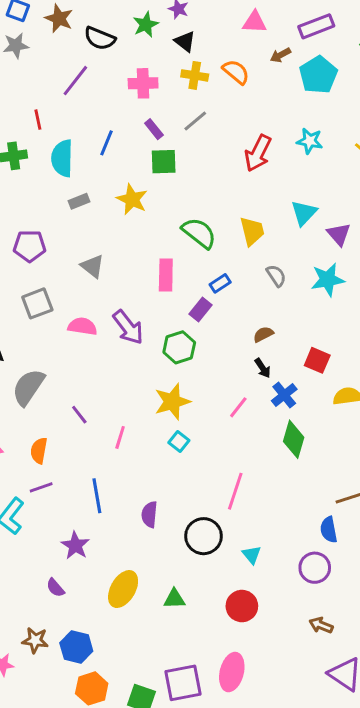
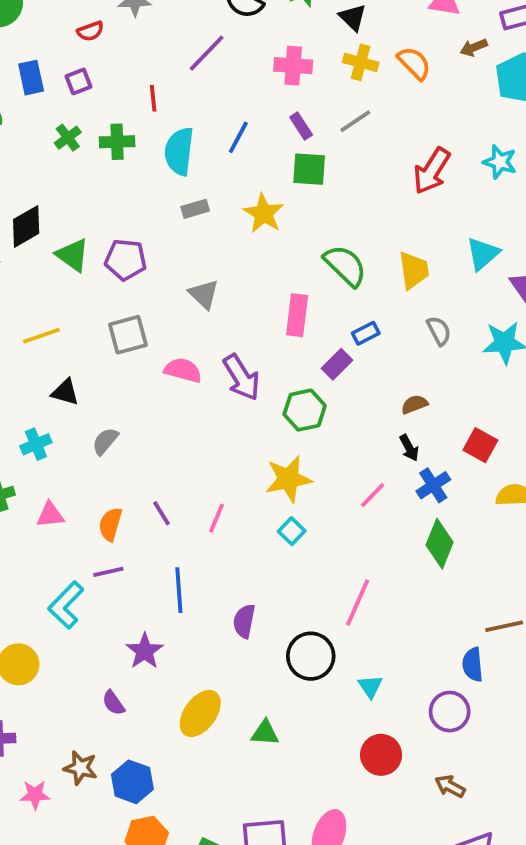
gray semicircle: (28, 387) -> (105, 441), size x0.6
purple line: (79, 415) -> (162, 513), moved
red circle: (242, 606) -> (381, 755), moved

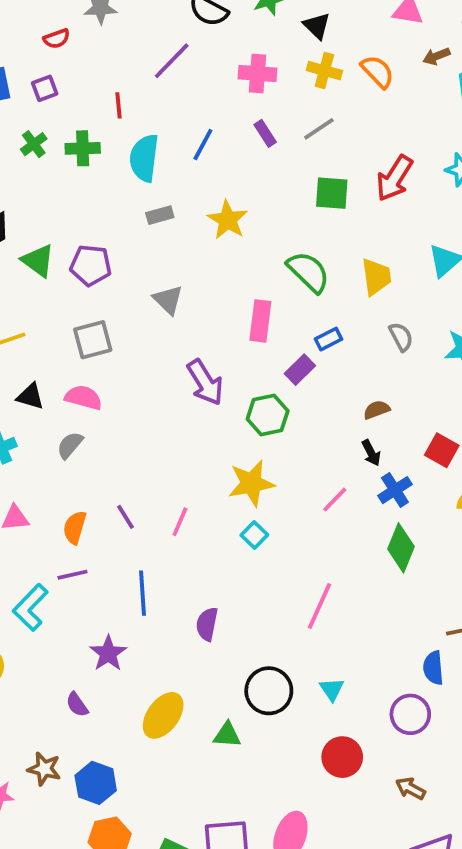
green square: (309, 169) -> (332, 193), moved
pink semicircle: (183, 370) -> (84, 397), moved
black circle: (311, 656) -> (269, 691), moved

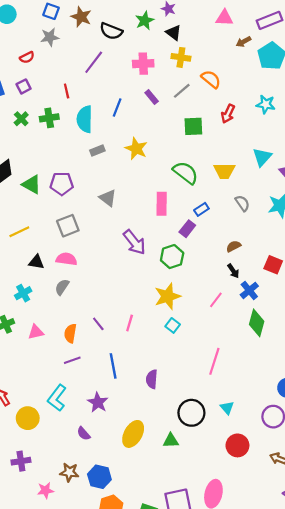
orange semicircle: (377, 72) -> (211, 79), moved
red arrow: (394, 178) -> (228, 114), size x0.7
yellow trapezoid: (376, 277) -> (224, 171), turned 105
cyan L-shape: (30, 607) -> (57, 398), moved

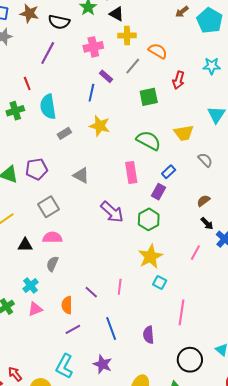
blue line: (117, 108) -> (91, 93), moved
cyan cross: (23, 293) -> (30, 285), moved
pink line: (214, 361) -> (181, 312), moved

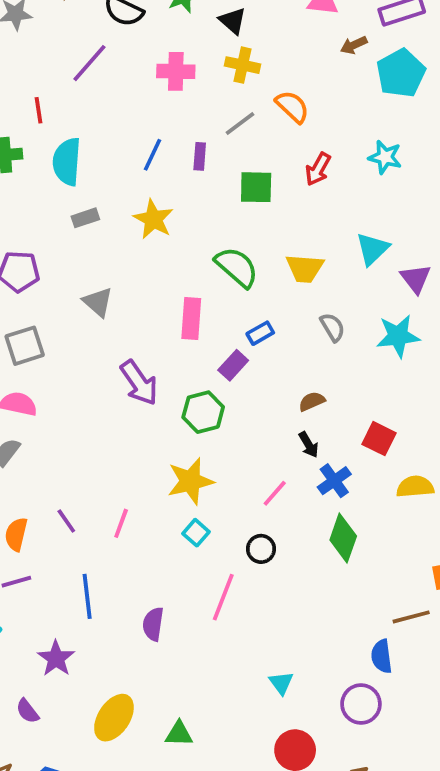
purple rectangle: (106, 76) -> (200, 156), moved, turned 40
black circle: (190, 360) -> (261, 549), moved, size x0.6

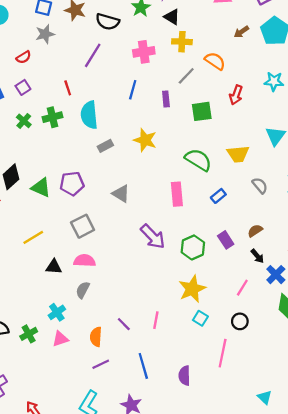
brown arrow: (354, 45) -> (241, 32), moved
blue line: (153, 155) -> (133, 90), moved
purple rectangle: (233, 365) -> (226, 240), moved, turned -66

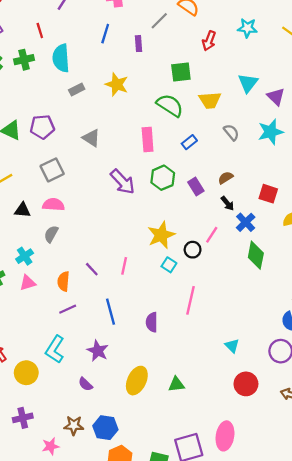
green square: (202, 111) -> (181, 72), moved
green hexagon: (193, 247) -> (163, 178), moved
black circle: (240, 321) -> (193, 250), moved

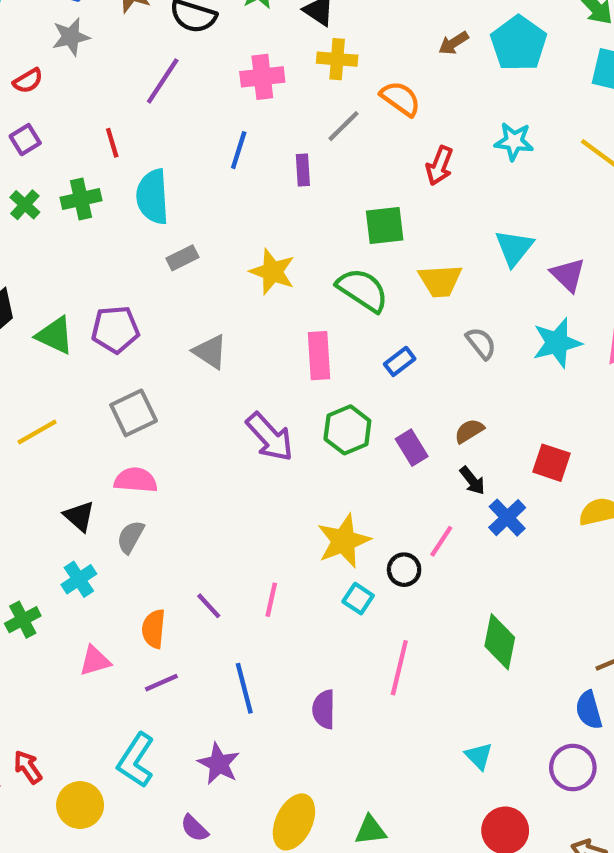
yellow star: (117, 84) -> (272, 272), moved
black triangle: (22, 210) -> (79, 516), moved, turned 36
green diamond: (256, 255) -> (500, 642), moved
pink triangle: (28, 283) -> (95, 661), moved

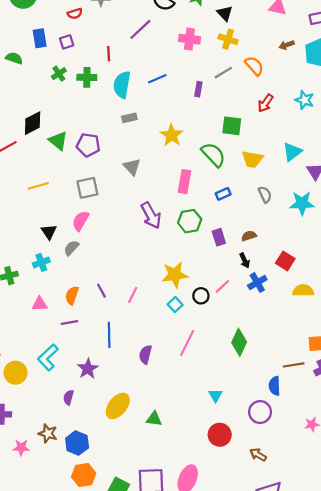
blue line: (239, 150) -> (157, 79), moved, turned 36
pink semicircle: (136, 480) -> (81, 221), turned -78
purple semicircle: (194, 828) -> (68, 397), turned 48

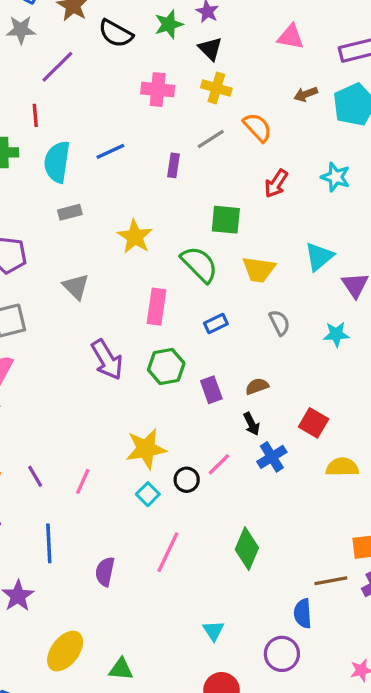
purple line: (140, 29) -> (57, 67), moved
cyan star: (302, 203) -> (336, 334), size x0.7

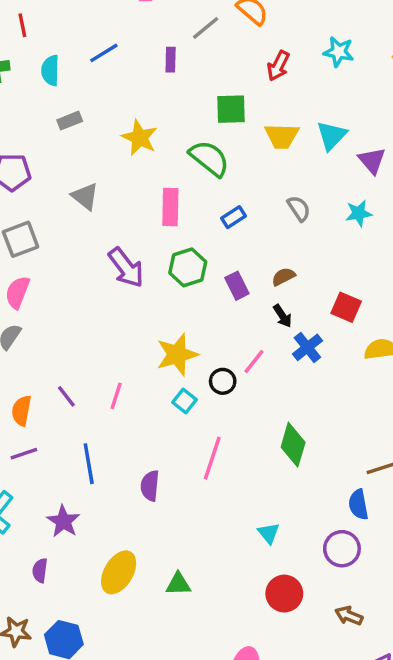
cyan semicircle: (57, 162) -> (50, 70), size x0.7
yellow trapezoid: (259, 270) -> (282, 136), moved

